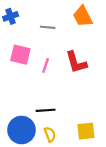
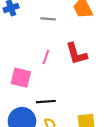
pink square: (20, 55) -> (21, 78), moved

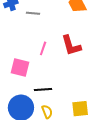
gray line: (48, 19) -> (33, 13), moved

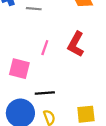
red L-shape: (71, 45) -> (76, 44), turned 45

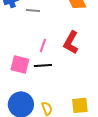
black line: (45, 93) -> (43, 65), moved

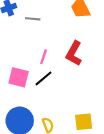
black line: (43, 65) -> (44, 78), turned -36

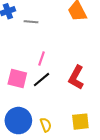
red L-shape: (74, 53) -> (76, 77), moved

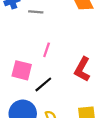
black line: (42, 80) -> (43, 84), moved

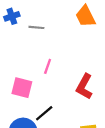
black line: (43, 84) -> (44, 113), moved

